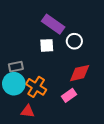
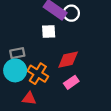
white circle: (74, 41) -> (71, 13), moved
red diamond: (80, 73) -> (68, 60), moved

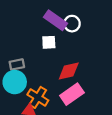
orange cross: (38, 74) -> (38, 97), moved
pink rectangle: (71, 82) -> (72, 94), size x1.5

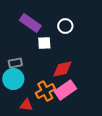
purple rectangle: (55, 20) -> (30, 23), moved
orange cross: (38, 97) -> (45, 91), moved, turned 30

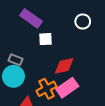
white circle: (65, 26) -> (83, 22), moved
gray rectangle: (15, 63) -> (16, 60), turned 32

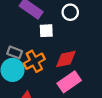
white circle: (83, 22) -> (70, 12), moved
orange cross: (47, 89) -> (34, 61), moved

